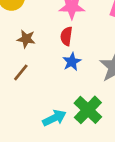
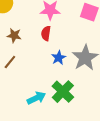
blue star: (72, 62) -> (59, 58), moved

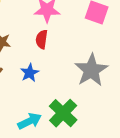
blue star: (59, 58) -> (30, 73), moved

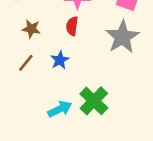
gray star: (91, 70) -> (122, 37), moved

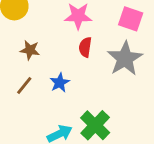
red semicircle: (72, 26) -> (85, 47), moved

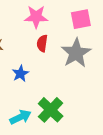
pink square: (131, 19) -> (81, 19), turned -30

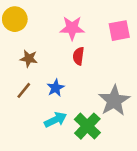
gray star: (76, 53) -> (114, 101), moved
cyan arrow: (20, 117) -> (56, 120), moved

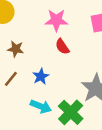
red semicircle: (78, 56) -> (62, 47), turned -42
cyan arrow: (56, 120) -> (41, 106), turned 48

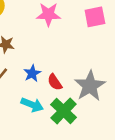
red semicircle: (62, 47) -> (55, 82), moved

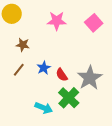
pink square: (95, 17) -> (94, 23), turned -30
cyan arrow: (32, 105) -> (44, 108), moved

